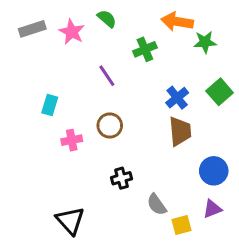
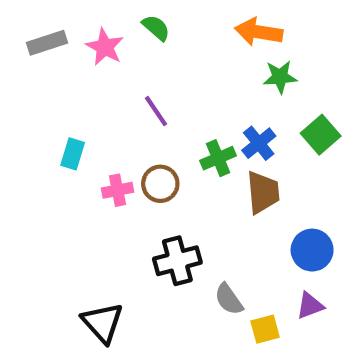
green star: (205, 42) -> (280, 77), moved
green cross: (145, 49) -> (218, 158), moved
pink cross: (72, 140) -> (118, 190), moved
black cross: (121, 178) -> (177, 261), size x1.5

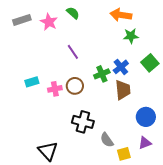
cyan rectangle: (73, 154) -> (32, 82), moved, turned 56
black cross: (177, 261) -> (83, 122), turned 30

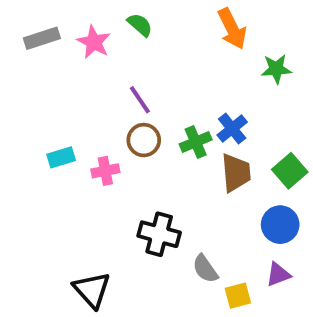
orange arrow: (121, 15) -> (232, 29), turned -125
green star: (131, 36) -> (276, 69), moved
green square: (150, 63) -> (290, 171), moved
brown circle: (75, 86) -> (144, 140), moved

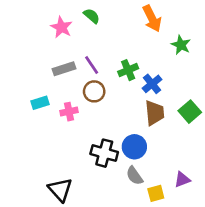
gray rectangle: (42, 38) -> (64, 69), moved
green star: (276, 69) -> (181, 45), turned 30
green cross: (196, 142) -> (128, 70), moved
blue circle: (280, 225) -> (134, 147), moved

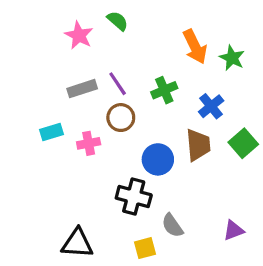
orange arrow: (152, 18) -> (195, 47), moved
blue cross: (152, 84) -> (211, 106), moved
blue circle: (134, 147) -> (158, 159), moved
black triangle: (60, 190) -> (77, 243), turned -44
yellow square: (156, 193) -> (145, 248), moved

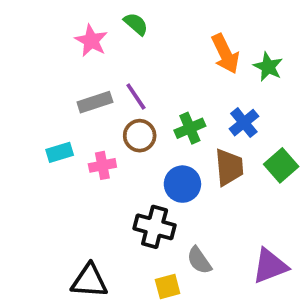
green cross: (164, 90) -> (190, 128), moved
purple triangle: (234, 230) -> (270, 266), size x1.5

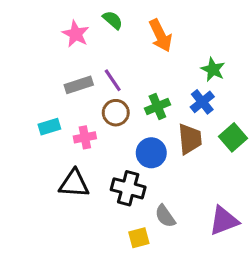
orange arrow: (225, 54) -> (161, 36), moved
green star: (268, 67) -> (213, 69), moved
black triangle: (89, 281) -> (74, 184), moved

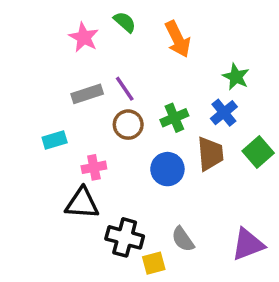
pink cross: (85, 137) -> (94, 167), moved
black cross: (128, 188) -> (125, 237), moved

